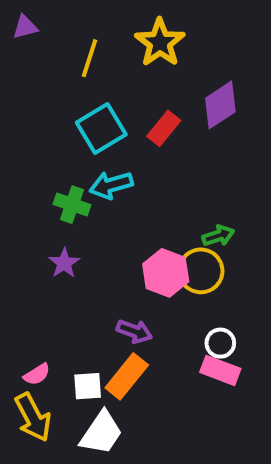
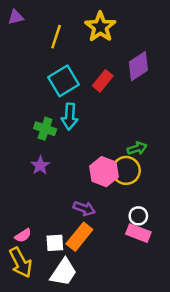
cyan arrow: (111, 185) -> (70, 116), turned -70

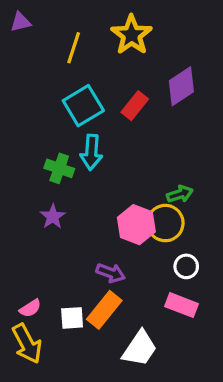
white circle: (138, 216) -> (186, 266), moved
white trapezoid: (63, 272) -> (140, 348), moved

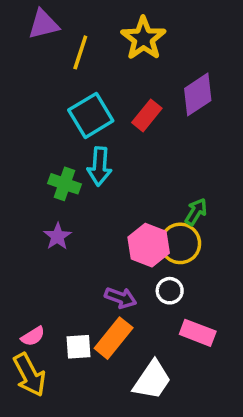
purple triangle: (21, 22) -> (43, 24), moved, size x1.4
green arrow: (180, 194) -> (196, 212), turned -40
white circle: (186, 266) -> (170, 291), moved

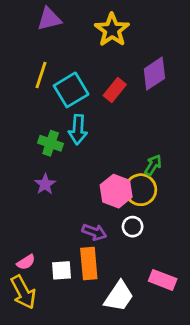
purple triangle: (43, 24) -> (49, 19), moved
yellow line: (80, 52) -> (41, 75), moved
pink rectangle: (198, 333) -> (163, 280), moved
orange rectangle: (114, 338) -> (89, 263), turned -44

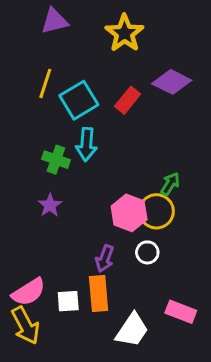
purple diamond: (154, 74) -> (172, 82), turned 60
purple arrow: (94, 232) -> (105, 259), turned 90
pink semicircle: (26, 262) -> (29, 292), size x1.6

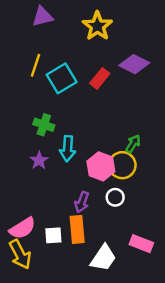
cyan arrow: (86, 144) -> (68, 149), moved

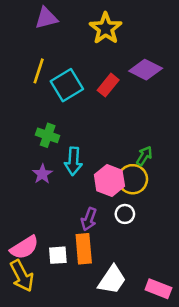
pink rectangle: (141, 244) -> (158, 289), moved

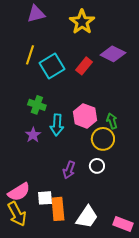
green arrow: (144, 156) -> (112, 121), turned -49
pink hexagon: (109, 180) -> (85, 116), moved
orange rectangle: (84, 249) -> (58, 209), moved

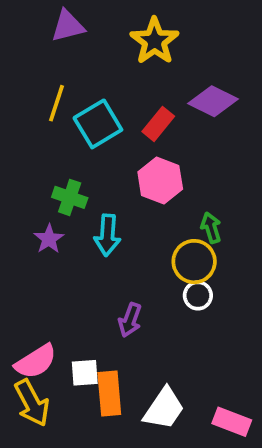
pink hexagon: (85, 116) -> (160, 180), moved
purple star: (33, 135) -> (49, 239), moved
white circle: (97, 166) -> (198, 295), moved

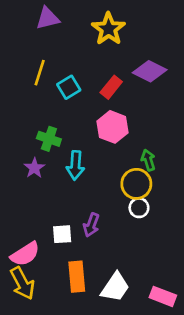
cyan square: (98, 124) -> (69, 87), size x0.7
white square: (85, 373) -> (62, 234), moved

